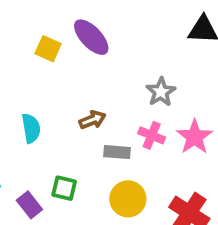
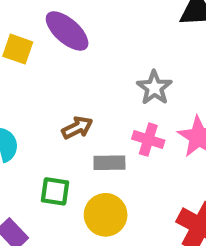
green square: (64, 188) -> (55, 191), moved
yellow circle: (128, 199) -> (106, 215), moved

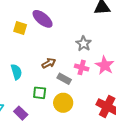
gray rectangle: (109, 163) -> (64, 79), turned 32

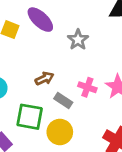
gray star: (84, 44) -> (78, 40), moved
green square: (40, 93) -> (30, 117), size x1.5

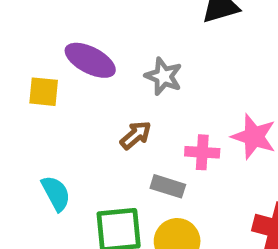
brown arrow: (44, 78) -> (136, 135), moved

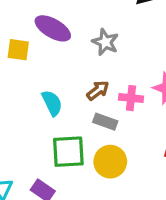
brown arrow: (136, 135) -> (98, 90), moved
cyan semicircle: (56, 193) -> (52, 103), moved

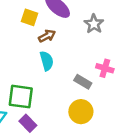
brown arrow: (98, 90) -> (47, 36), moved
green square: (68, 152) -> (21, 97), moved

